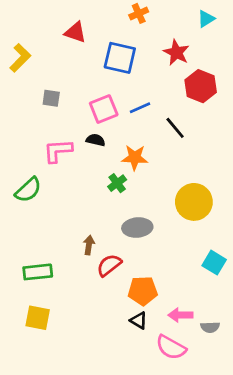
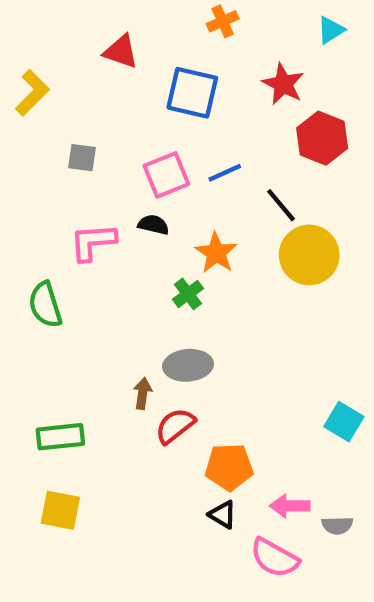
orange star: (135, 158) -> (216, 253), turned 30
green semicircle: (28, 190) -> (45, 305), turned 116
yellow circle: (194, 202) -> (309, 255), moved
gray ellipse: (137, 228) -> (188, 365), moved

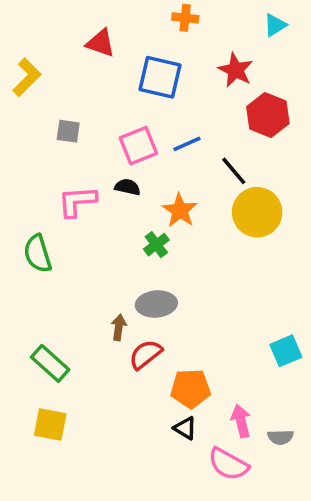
orange cross: (223, 21) -> (185, 18), turned 30
cyan square: (344, 422) -> (286, 351), turned 36
green rectangle: (60, 437) -> (50, 363), turned 48
pink arrow: (290, 506) -> (241, 421), turned 76

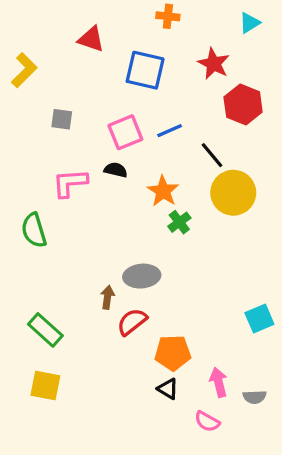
green cross: (156, 245) -> (179, 222), moved
pink semicircle: (228, 464) -> (207, 421), size x0.7

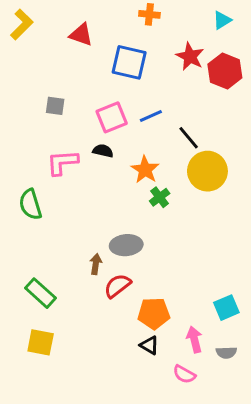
yellow L-shape: (24, 70) -> (22, 25), moved
red hexagon: (243, 105) -> (225, 71), moved
cyan square: (259, 319) -> (226, 308), moved

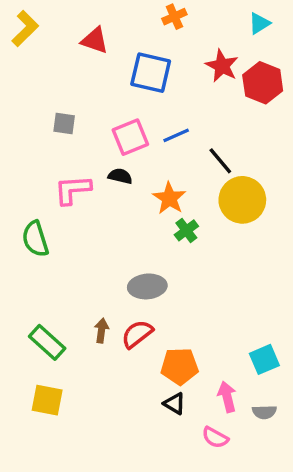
orange cross: (149, 14) -> (174, 17), turned -30
brown arrow: (96, 264) -> (101, 331), moved

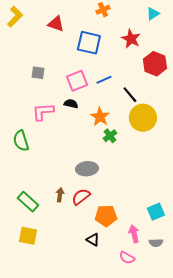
red hexagon: (263, 83) -> (155, 64), moved
black triangle: (174, 404) -> (93, 240), moved

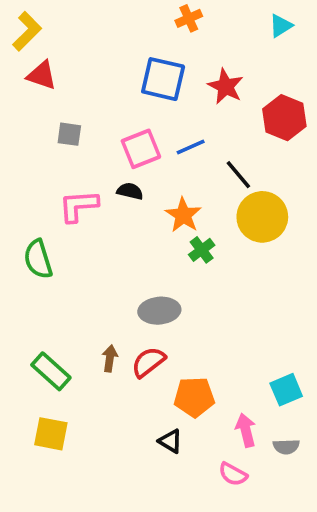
red triangle: (56, 24) -> (42, 75), moved
red star: (131, 39) -> (226, 86), moved

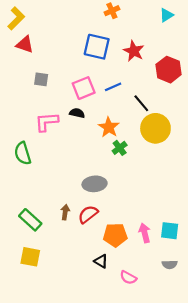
cyan square: (286, 390) -> (170, 231), turned 30
pink arrow: (246, 430) -> (145, 233), moved
pink semicircle: (233, 474) -> (128, 278), moved

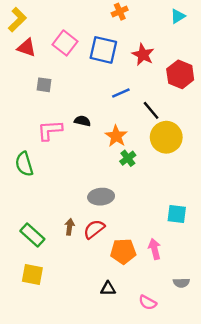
pink square: (84, 88) -> (65, 43), moved, turned -30
cyan square: (170, 231) -> (177, 214), moved
black triangle: (101, 261) -> (108, 289), moved, turned -32
pink semicircle: (128, 278) -> (148, 303), moved

